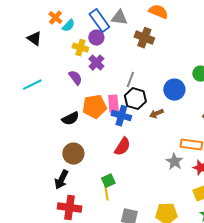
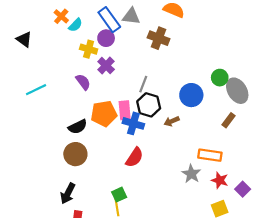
black triangle: (34, 39) -> (24, 39), moved
brown circle: (73, 154) -> (75, 154), moved

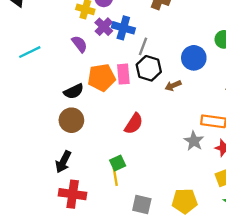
blue cross: (133, 123) -> (123, 28), moved

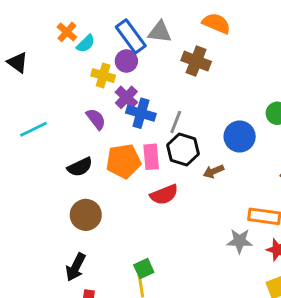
blue cross: (123, 28) -> (141, 113), moved
black semicircle: (74, 91) -> (80, 167), moved
red semicircle: (134, 124) -> (164, 195), moved, turned 35
gray star: (194, 141) -> (240, 241), turned -30

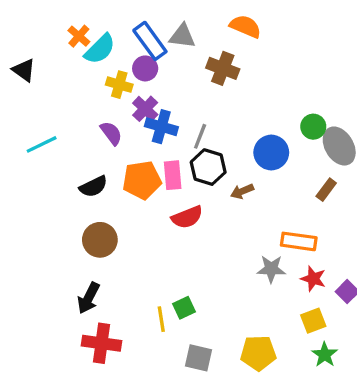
cyan semicircle: (86, 44) -> (100, 49), size x1.5
green square: (144, 269) -> (184, 308), moved

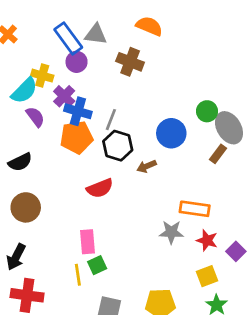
cyan semicircle: (100, 49) -> (24, 91), moved
purple circle: (145, 68) -> (77, 62), moved
pink rectangle: (173, 175) -> (87, 242), moved
orange pentagon: (142, 180) -> (77, 137), moved
brown rectangle: (326, 190) -> (218, 154), moved

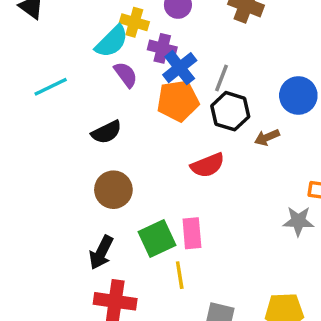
purple cross: (64, 96) -> (162, 48), turned -30
blue cross: (78, 111) -> (180, 68), turned 36
green square: (97, 265) -> (157, 239), moved, size x1.5

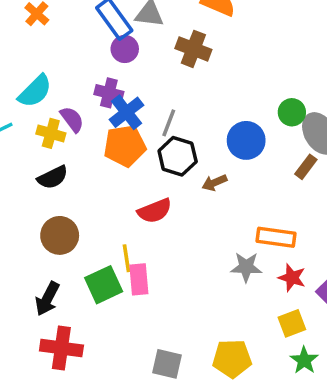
yellow cross: (134, 22) -> (51, 133), moved
cyan semicircle: (112, 41) -> (35, 91), moved
yellow line: (180, 275) -> (127, 258), moved

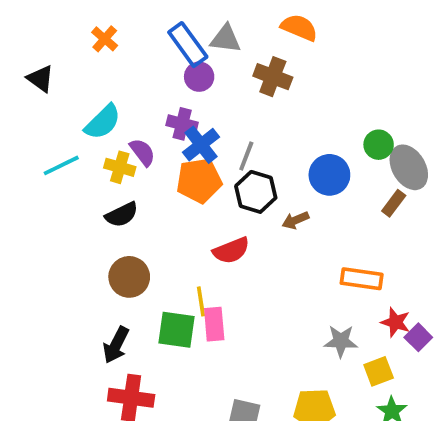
gray star: (246, 267) -> (341, 341), moved
red star: (292, 278) -> (396, 322), moved
green square: (104, 285) -> (176, 330), turned 33

